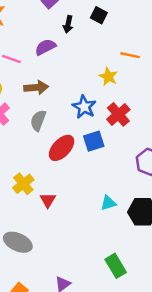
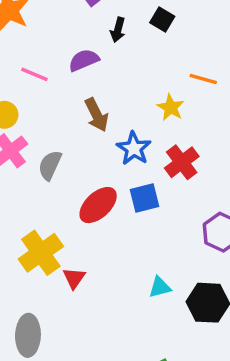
brown arrow: (36, 88) -> (96, 115), moved, turned 65
gray semicircle: (38, 120) -> (50, 165), moved
yellow cross: (23, 184) -> (41, 253), size x1.4
gray ellipse: (18, 242) -> (28, 335), turned 64

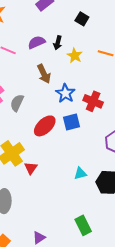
black arrow: (118, 30) -> (58, 43), moved
yellow star: (171, 108) -> (75, 56), moved
red cross: (182, 162) -> (93, 101), turned -30

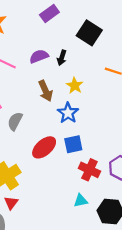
black square: (82, 19) -> (89, 33), size x1.6
yellow star: (75, 56) -> (75, 86), moved
red cross: (93, 101) -> (89, 170), moved
red triangle: (31, 168) -> (11, 203), moved

